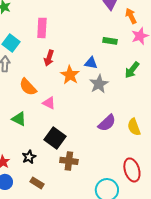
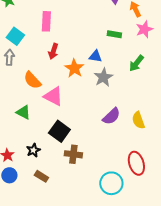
pink triangle: (49, 103) -> (53, 96), size x1.5

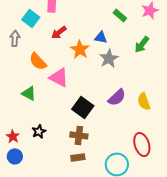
green rectangle: (114, 34) -> (120, 15), turned 32
cyan square: (15, 36) -> (31, 18), moved
red arrow: (53, 51) -> (59, 32), turned 35
black square: (59, 131) -> (83, 107), moved
brown rectangle: (41, 176) -> (78, 157), moved, turned -40

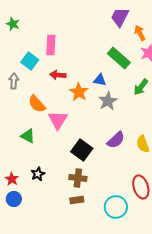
green rectangle: (120, 15) -> (119, 58), size x1.6
red arrow: (59, 32) -> (58, 75), turned 42
pink triangle: (59, 77) -> (58, 120), turned 35

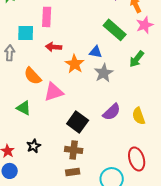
cyan square: (30, 61) -> (26, 33), turned -36
pink triangle: (58, 120) -> (54, 92), turned 40

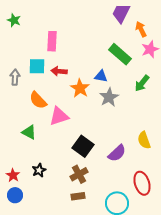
cyan square: (26, 33) -> (37, 66), moved
purple semicircle: (112, 112) -> (117, 153), moved
brown cross: (74, 150) -> (79, 174), turned -36

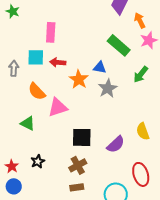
black square: (83, 146) -> (82, 137), turned -35

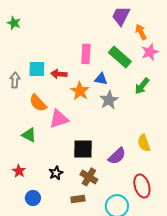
pink rectangle: (51, 32) -> (86, 54), moved
black star: (38, 161) -> (56, 173), moved
brown cross: (78, 165) -> (89, 177), moved, turned -30
red star: (12, 166) -> (19, 171), moved
blue circle: (14, 186) -> (33, 198), moved

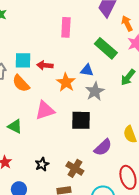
pink rectangle: (86, 54) -> (66, 27), moved
orange semicircle: (38, 103) -> (21, 83), moved
black square: (83, 149) -> (81, 120), moved

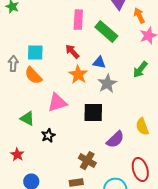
green rectangle: (106, 48) -> (106, 32), moved
red arrow: (45, 65) -> (72, 52), moved, turned 42
black star: (42, 164) -> (48, 136), moved

